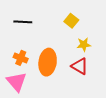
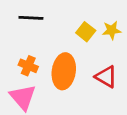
yellow square: (71, 21) -> (86, 32), moved
yellow star: (84, 45) -> (112, 30), moved

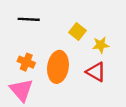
yellow star: (112, 30) -> (101, 45), moved

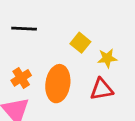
orange cross: (26, 62) -> (21, 78), turned 35
red triangle: (96, 72) -> (102, 89), turned -40

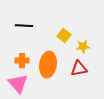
orange cross: (21, 78) -> (22, 61), turned 32

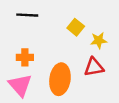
orange ellipse: (48, 65) -> (60, 79), moved

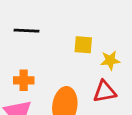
yellow square: (76, 27) -> (83, 45), turned -35

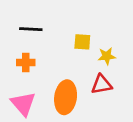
orange cross: (24, 80) -> (26, 63), moved

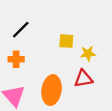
black line: (31, 29) -> (21, 30), turned -48

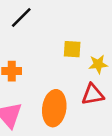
black line: (21, 30) -> (21, 17), moved

